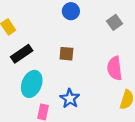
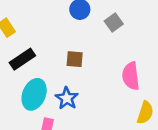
gray square: (115, 22) -> (114, 22), moved
blue star: (70, 99) -> (67, 98), moved

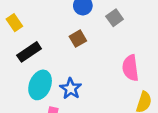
brown square: (75, 59) -> (78, 39), moved, turned -35

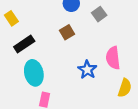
cyan ellipse: (40, 85) -> (34, 73), turned -35
blue star: (71, 89) -> (87, 70), moved

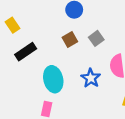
gray square: (99, 14) -> (96, 38), moved
cyan ellipse: (34, 73) -> (53, 79), moved

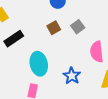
blue star: (91, 78) -> (72, 76), moved

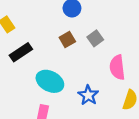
cyan ellipse: (39, 64) -> (50, 81), turned -50

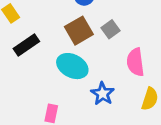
brown square: (67, 40) -> (79, 31), size x1.5
cyan ellipse: (50, 81) -> (72, 66), moved

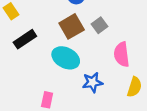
blue star: (103, 94) -> (92, 82), turned 30

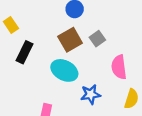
black rectangle: (25, 39) -> (25, 52), turned -30

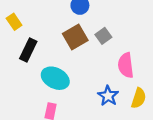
cyan ellipse: (64, 70) -> (55, 78), moved
blue star: (91, 94) -> (108, 96), moved, turned -30

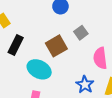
brown square: (75, 37) -> (56, 46), moved

